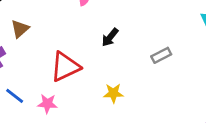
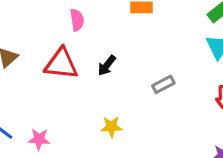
red triangle: (65, 67) -> (61, 64), moved, turned 32

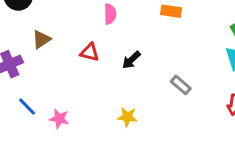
red triangle: (61, 64) -> (90, 52), size x0.6
gray rectangle: (163, 84) -> (181, 85), turned 60

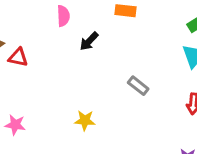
red triangle: (90, 52) -> (18, 57), moved
black arrow: (131, 60) -> (89, 41), moved

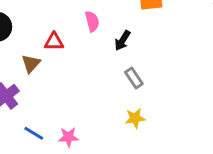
red triangle: (18, 57) -> (54, 42), moved
gray rectangle: (138, 86) -> (134, 78), moved, turned 30

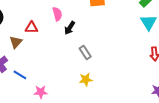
black arrow: (122, 40) -> (70, 28), moved
blue line: (34, 133) -> (20, 75), moved

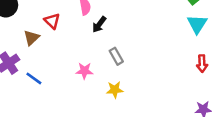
red triangle: (31, 28) -> (52, 21), turned 40
pink star: (41, 92) -> (84, 71), moved

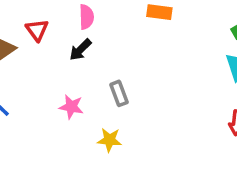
black arrow: (99, 25) -> (80, 50), moved

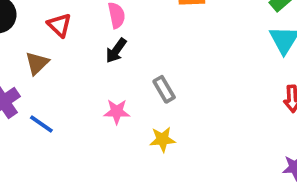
red triangle: (37, 30) -> (59, 25), moved

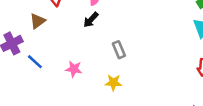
pink star: (117, 112) -> (74, 69), moved

